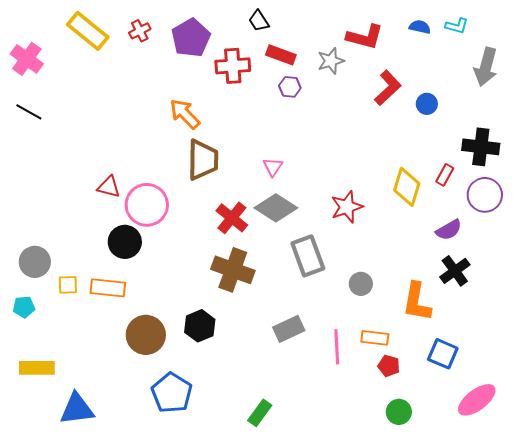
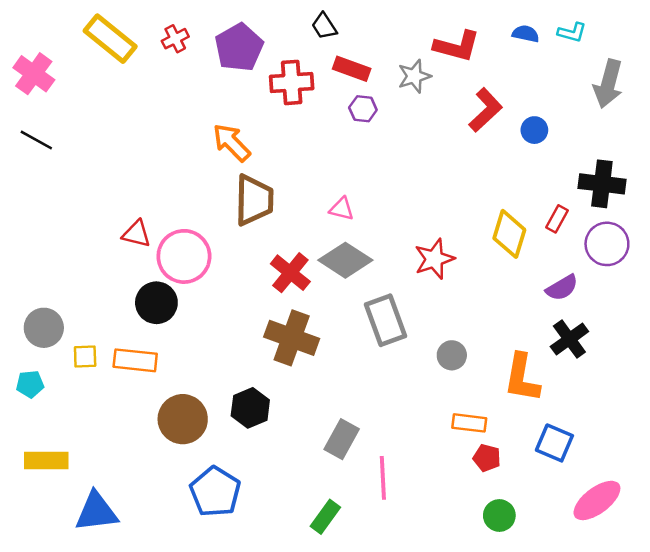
pink triangle: (273, 167) -> (342, 209), turned -50
gray rectangle: (289, 329) -> (342, 439), moved, turned -36
pink line: (337, 347) -> (383, 478), moved

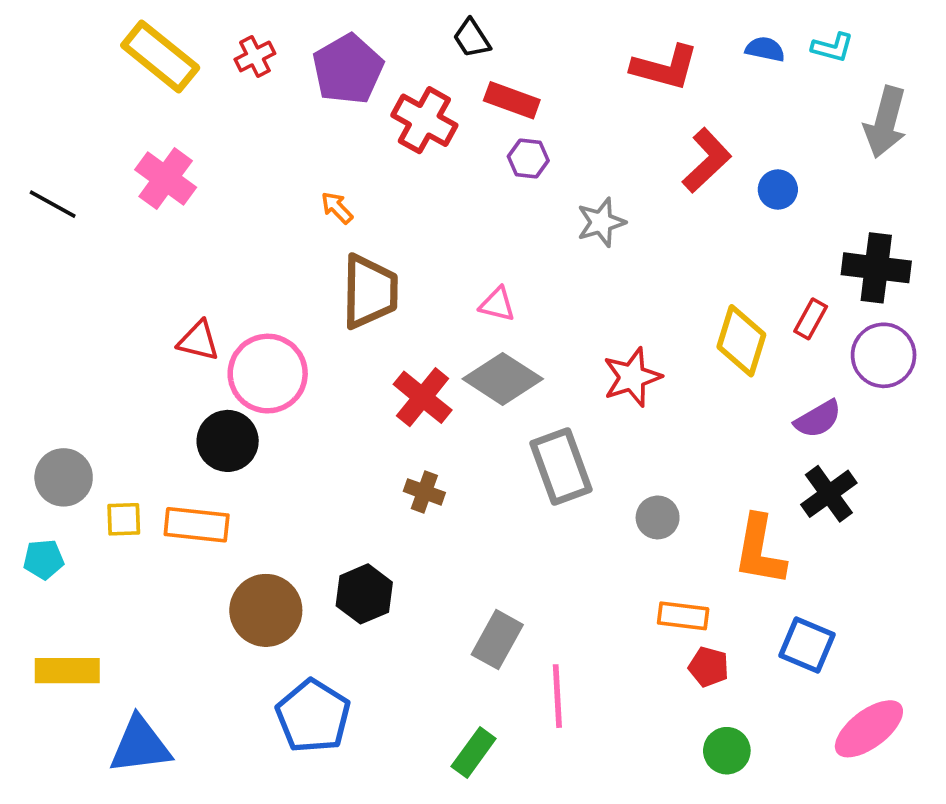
pink cross: (34, 74) -> (166, 179), moved
gray star: (414, 76) -> (601, 222), moved
red cross: (292, 82) -> (424, 120), turned 33
orange arrow: (232, 143) -> (337, 208), size x0.6
brown cross: (292, 338) -> (424, 492), size x0.5

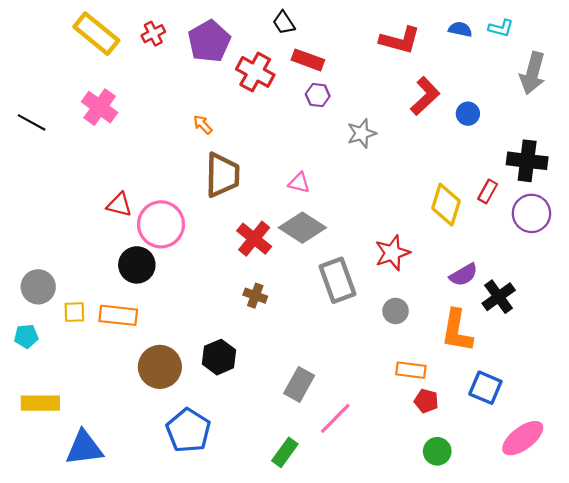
red star: (632, 377) -> (392, 253), moved
purple semicircle: (818, 419) -> (464, 275), moved
pink line: (557, 696) -> (335, 418), turned 48

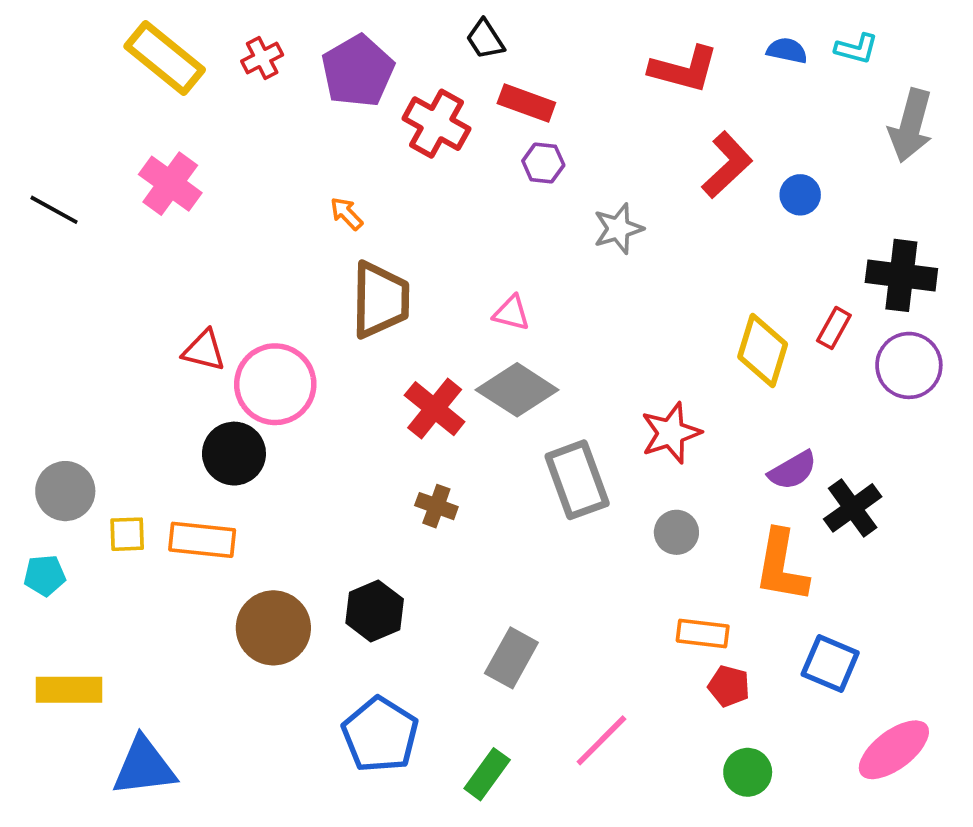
pink line: (335, 418) -> (601, 740), moved
blue pentagon: (188, 430) -> (380, 735), moved

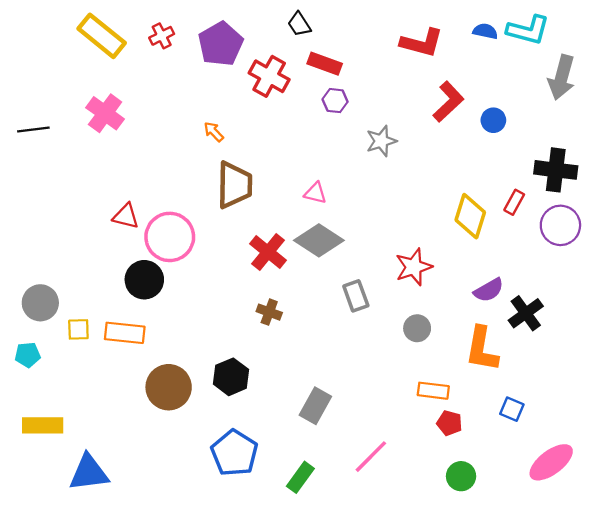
cyan L-shape: (856, 49) -> (528, 30), size x1.6
black line: (54, 210) -> (33, 129), turned -36
gray rectangle: (577, 480) -> (356, 296), size x0.7
blue square: (830, 664) -> (512, 409), size x0.7

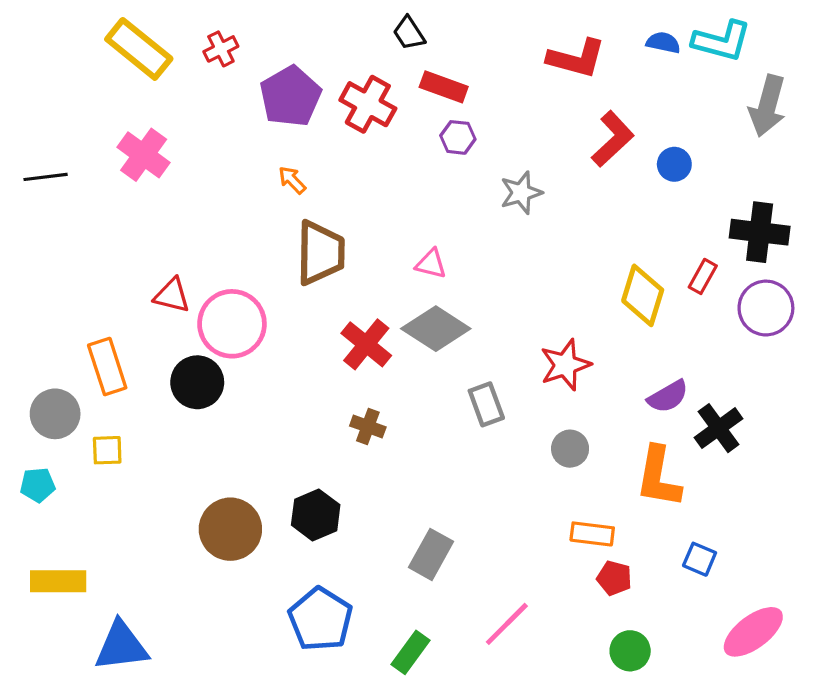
purple pentagon: (221, 44) -> (290, 96), moved
orange rectangle: (125, 333) -> (107, 366), moved, turned 66

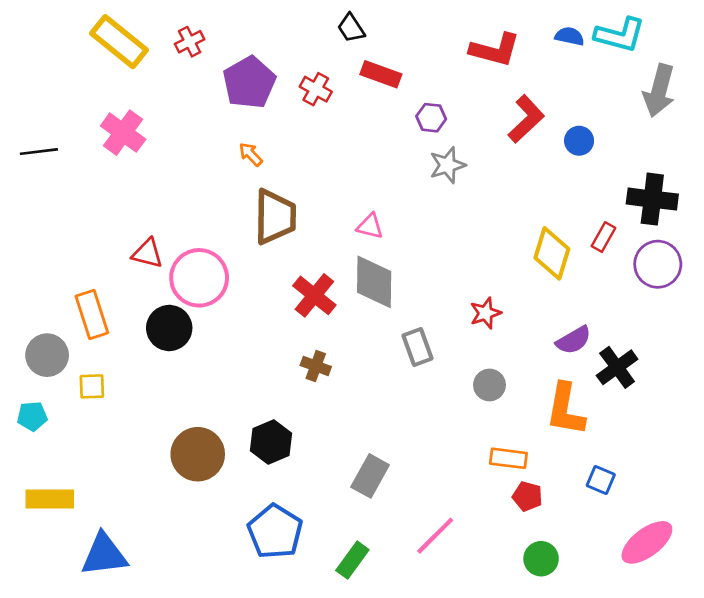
red cross: (368, 104) -> (316, 89), size x0.7
purple hexagon: (458, 137) -> (431, 118), moved
gray diamond: (436, 329) -> (374, 282), turned 58
red star: (565, 365) -> (485, 313), size x0.7

